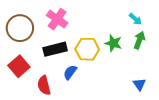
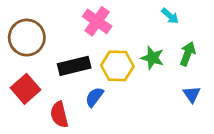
pink cross: (57, 19) -> (97, 21), moved
cyan arrow: (135, 19) -> (170, 16), moved
blue triangle: (139, 84) -> (192, 94), moved

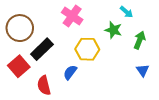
green star: (152, 58) -> (113, 30), moved
black rectangle: (74, 66) -> (42, 49), moved, turned -30

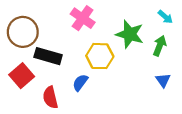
cyan arrow: (126, 12) -> (165, 17), moved
green star: (113, 30) -> (130, 34), size x1.4
black rectangle: (42, 49) -> (48, 56), turned 60

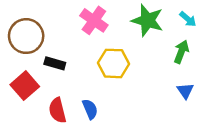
green star: (130, 34) -> (147, 20), moved
black rectangle: (48, 56) -> (55, 63), size x0.7
blue semicircle: (80, 83) -> (90, 109), moved, turned 120

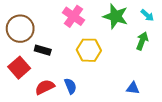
blue triangle: (185, 91) -> (133, 88), moved, turned -48
red semicircle: (57, 110) -> (45, 87), turned 78

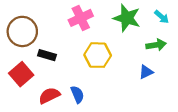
pink cross: (73, 16) -> (81, 18), turned 30
green arrow: (142, 41) -> (156, 45), turned 60
blue triangle: (133, 88) -> (146, 72), moved, turned -32

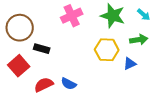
yellow hexagon: (98, 55) -> (107, 50), moved
blue semicircle: (77, 94) -> (69, 84), turned 140

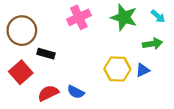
yellow hexagon: (107, 50) -> (117, 69), moved

